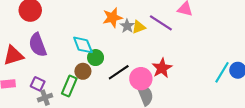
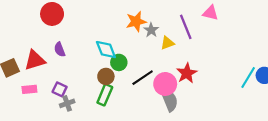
purple line: (161, 23) -> (186, 27), turned 35
yellow triangle: (139, 27) -> (167, 43), moved
purple semicircle: (38, 45) -> (60, 50), size x0.6
green rectangle: (69, 86) -> (105, 95), moved

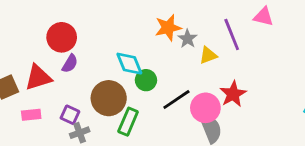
red circle: (52, 14) -> (62, 37), moved
purple semicircle: (60, 50) -> (70, 64), turned -128
brown circle: (106, 76) -> (109, 98), moved, size x1.6

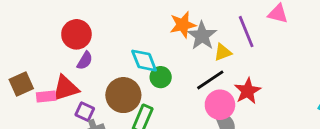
gray star: (187, 39) -> (202, 36), size x1.5
red triangle: (38, 77) -> (65, 88), moved
black line: (176, 100) -> (210, 80), moved
pink rectangle: (31, 115) -> (46, 96), moved

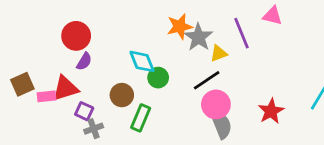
red star: (248, 91) -> (271, 111), moved
brown circle: (123, 95) -> (122, 95), size x0.7

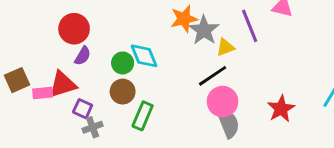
green circle: (158, 78) -> (123, 63), moved

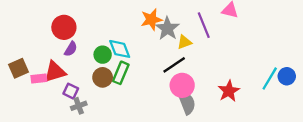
green rectangle: (143, 116) -> (121, 73), moved

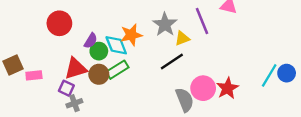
orange star: (151, 19) -> (131, 35), moved
purple semicircle: (71, 49) -> (91, 41), moved
red triangle: (55, 72) -> (76, 68), moved
green rectangle: (121, 73) -> (117, 70), turned 35
pink circle: (182, 85) -> (203, 88), moved

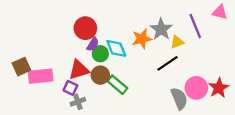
red circle: (59, 23) -> (85, 28), moved
orange star: (131, 35) -> (142, 39), moved
green rectangle: (117, 70) -> (117, 85), moved, turned 72
pink rectangle: (34, 75) -> (41, 76), size x1.6

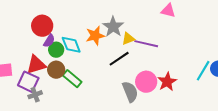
purple line: (195, 26) -> (146, 44), moved, turned -55
purple square: (70, 88) -> (28, 82), size x1.5

